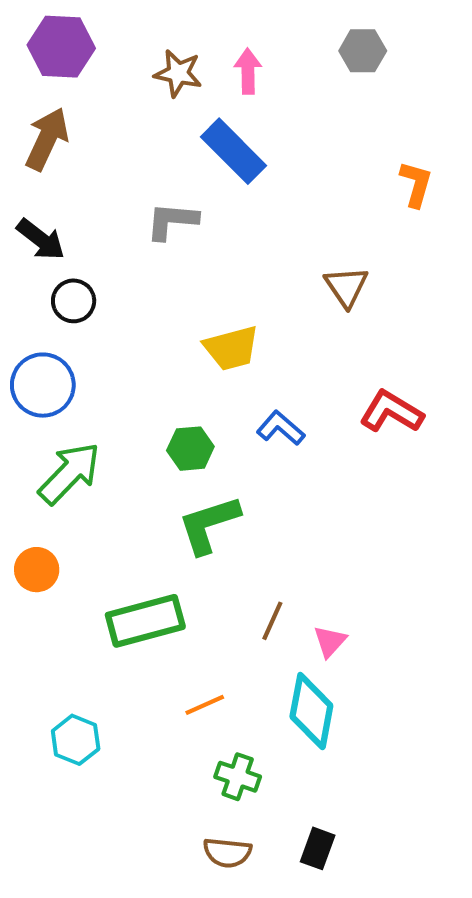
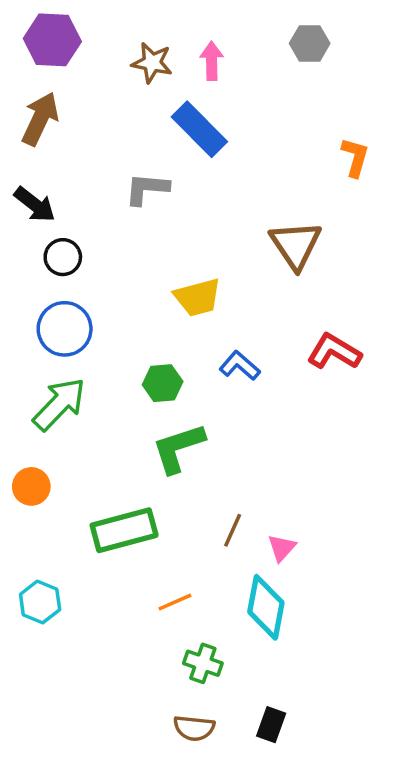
brown triangle: (346, 287) -> (296, 245), size x1.4
blue circle: (43, 385) -> (65, 329), moved
cyan hexagon: (76, 740) -> (40, 602), moved

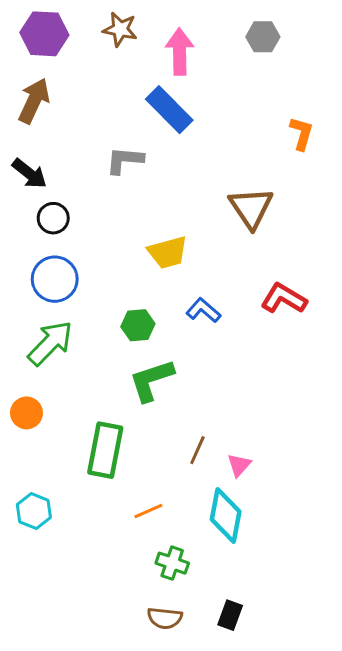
pink arrow: (212, 61) -> (180, 52), size x1.4
brown star: (152, 63) -> (120, 29), moved
green rectangle: (124, 530) -> (105, 450), turned -64

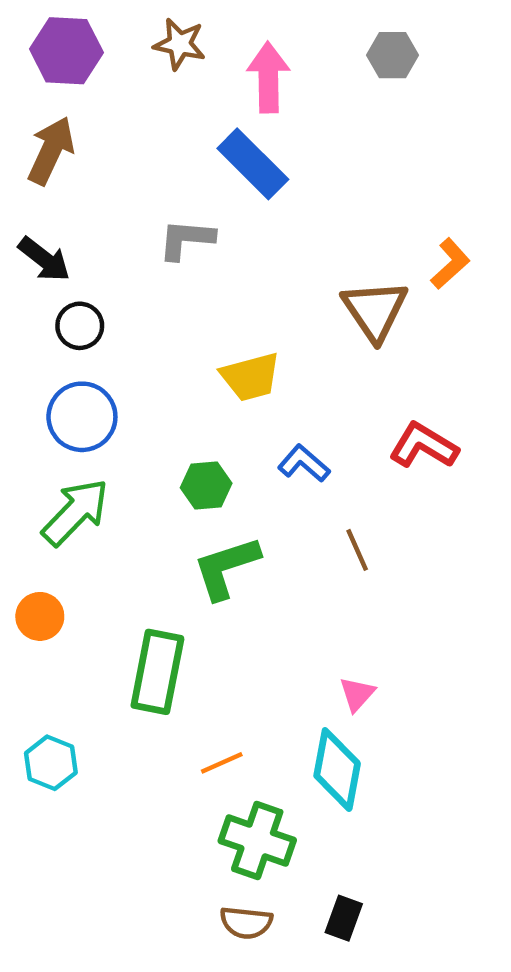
orange L-shape: (302, 133) -> (450, 264), moved, turned 32
brown line: (197, 450) -> (357, 550), moved, turned -48
green cross: (172, 563) -> (257, 841), size x1.5

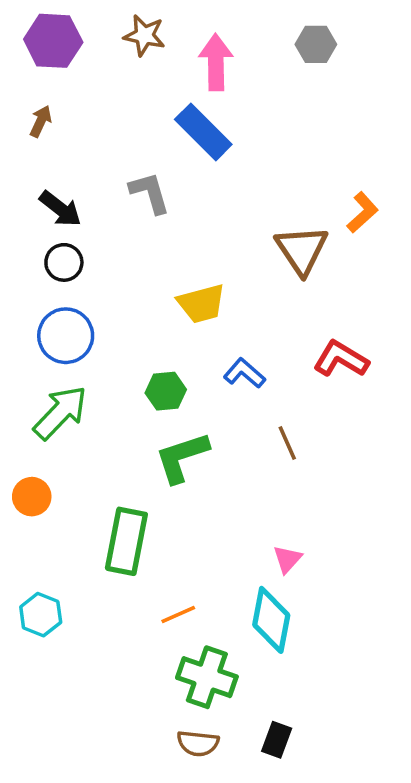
brown arrow: (51, 151) -> (41, 121), size x0.6
gray L-shape: (186, 239) -> (150, 193), turned 69
black arrow: (44, 259) -> (60, 209), moved

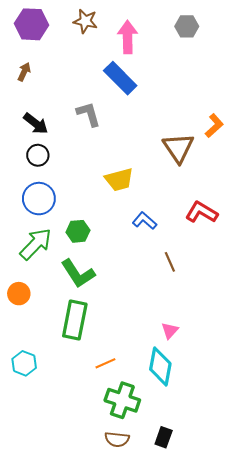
green hexagon: (166, 391) -> (78, 231), moved
green L-shape: (182, 457) -> (78, 274), moved, turned -105

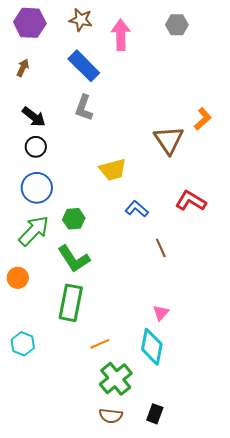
blue rectangle: (120, 78) -> (84, 66), moved
gray L-shape: (89, 114) -> (84, 108), turned -144
green cross: (122, 400) -> (116, 379), turned 32

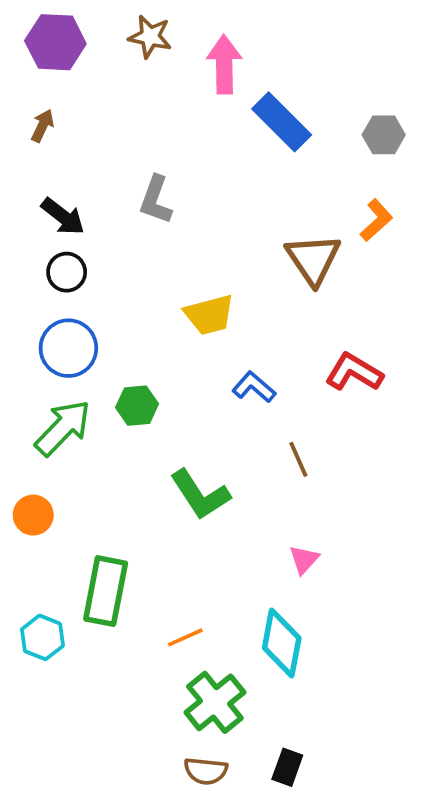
gray hexagon: (177, 25) -> (384, 135), moved
blue rectangle: (84, 66) -> (282, 122), moved
green L-shape: (74, 259) -> (200, 495), moved
green rectangle: (71, 303) -> (106, 591), moved
pink triangle: (161, 313) -> (304, 560), moved

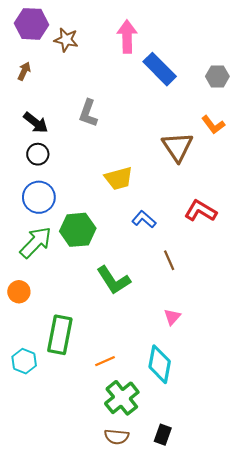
brown star: (150, 37) -> (66, 40), moved
orange L-shape: (376, 220) -> (213, 125), turned 95
green hexagon: (137, 406) -> (78, 230), size x1.5

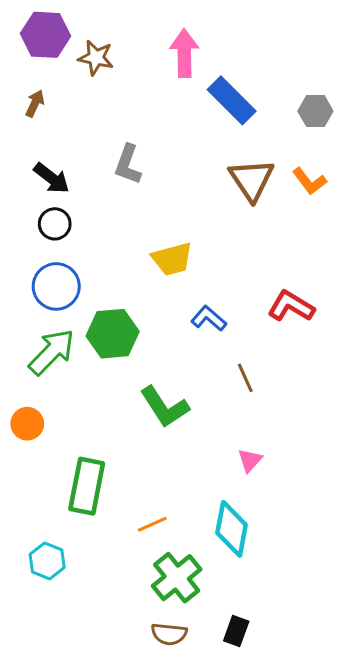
brown triangle: (177, 147) -> (251, 180), moved
cyan hexagon: (24, 361) -> (47, 561), moved

